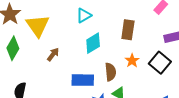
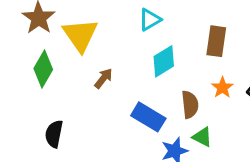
blue rectangle: (83, 80) -> (148, 117), turned 30

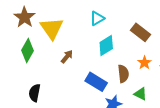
brown rectangle: (216, 41) -> (140, 32), turned -60
green triangle: (202, 137) -> (140, 94), moved

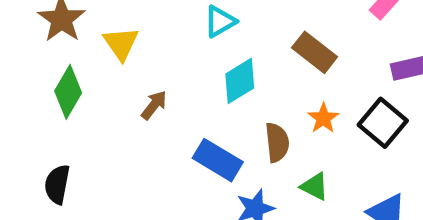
yellow triangle: (52, 28) -> (121, 43), size x0.7
black semicircle: (35, 93) -> (57, 184), moved

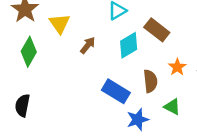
brown rectangle: (315, 52) -> (157, 30), moved
brown arrow: (154, 105) -> (88, 45), moved

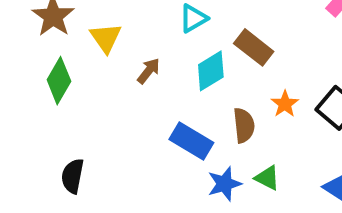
black semicircle: (22, 105) -> (73, 176), moved
green triangle: (172, 107) -> (267, 178), moved

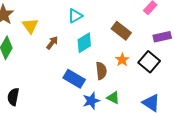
brown rectangle: (254, 47) -> (121, 31), moved

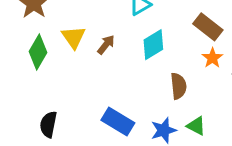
yellow triangle: (30, 26) -> (74, 37), moved
orange star: (122, 60) -> (212, 58), moved
blue rectangle: (74, 79) -> (118, 121), moved

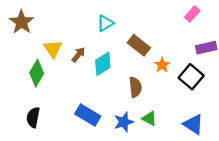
brown rectangle: (208, 27) -> (139, 45), moved
cyan diamond: (153, 45) -> (103, 64), moved
green diamond: (38, 52) -> (37, 73), moved

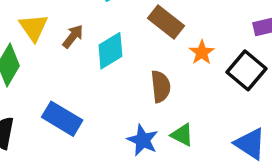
blue rectangle: (88, 115) -> (62, 119), moved
blue star: (124, 122) -> (143, 140), turned -30

